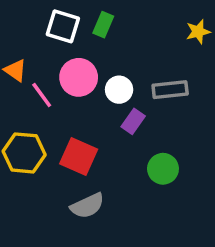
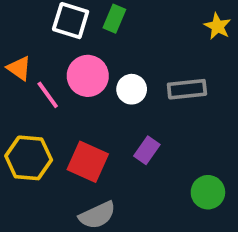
yellow star: (198, 32) -> (217, 26), turned -30
purple rectangle: (133, 121) -> (147, 150), moved
green circle: (163, 169) -> (208, 192), moved

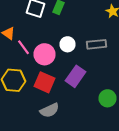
pink circle: (88, 76) -> (44, 54), moved
purple rectangle: (147, 150) -> (76, 76), size x1.5

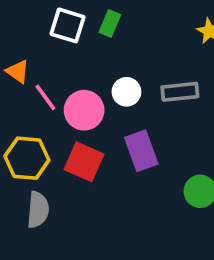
purple rectangle: (76, 76) -> (141, 151), turned -55
gray semicircle: (50, 110) -> (38, 210), moved, turned -60

